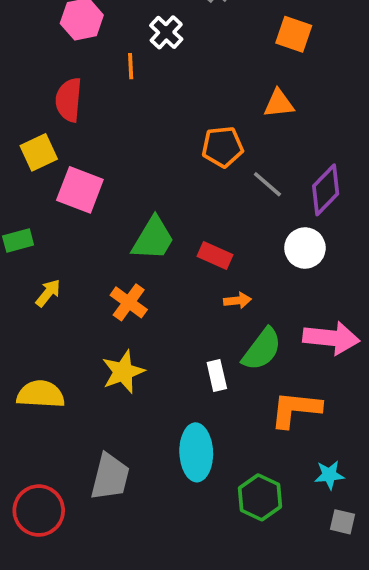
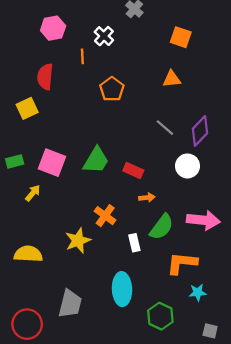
orange pentagon: (222, 147) -> (112, 89), moved, turned -30
pink square: (80, 190) -> (52, 163), moved
orange cross: (129, 302) -> (105, 216), moved
cyan star: (329, 475) -> (198, 292), moved

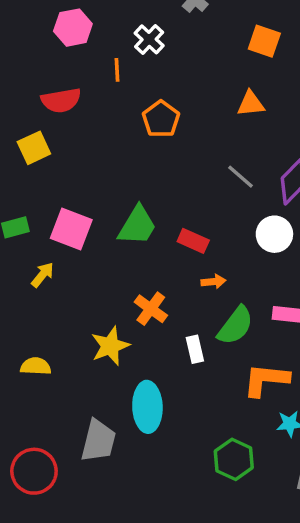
red semicircle: (45, 77) -> (61, 100), turned -105
yellow semicircle: (28, 254) -> (36, 366), size x0.7
cyan ellipse: (122, 289) -> (147, 407), moved

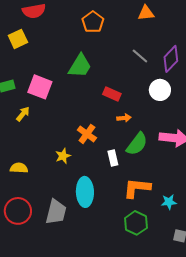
green trapezoid: (137, 226) -> (80, 66), moved
yellow star: (110, 346) -> (63, 156), size x0.7
orange L-shape: (266, 380) -> (137, 188), moved
red circle: (34, 471) -> (18, 211), moved

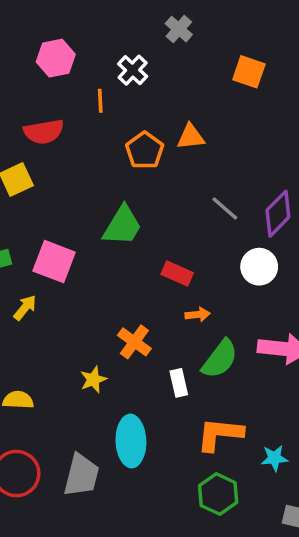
orange triangle: (146, 13) -> (191, 137), moved

